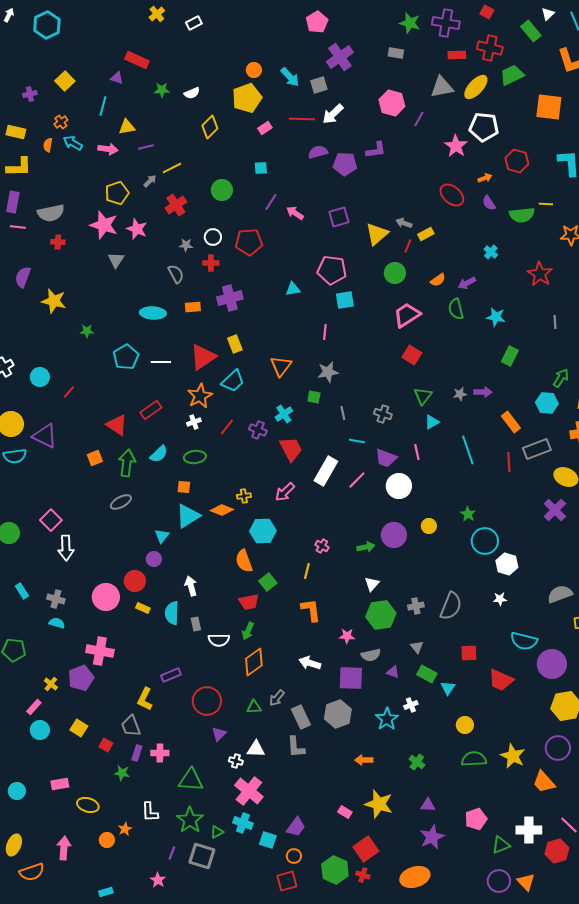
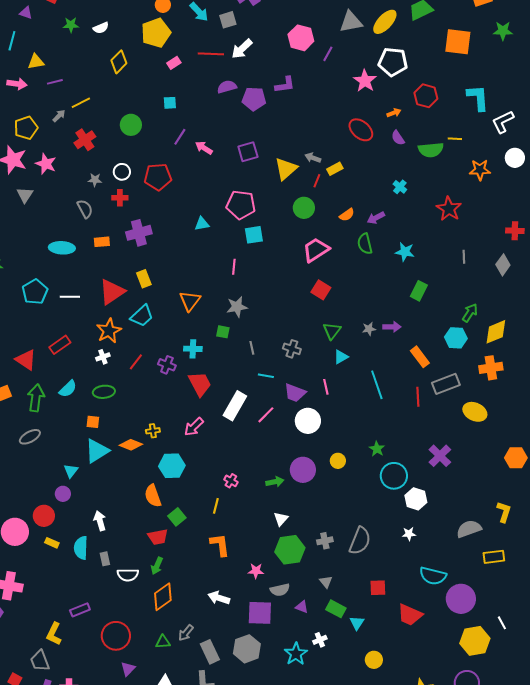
cyan cross: (284, 414) -> (193, 349), turned 36
purple cross: (555, 510) -> (440, 456), moved

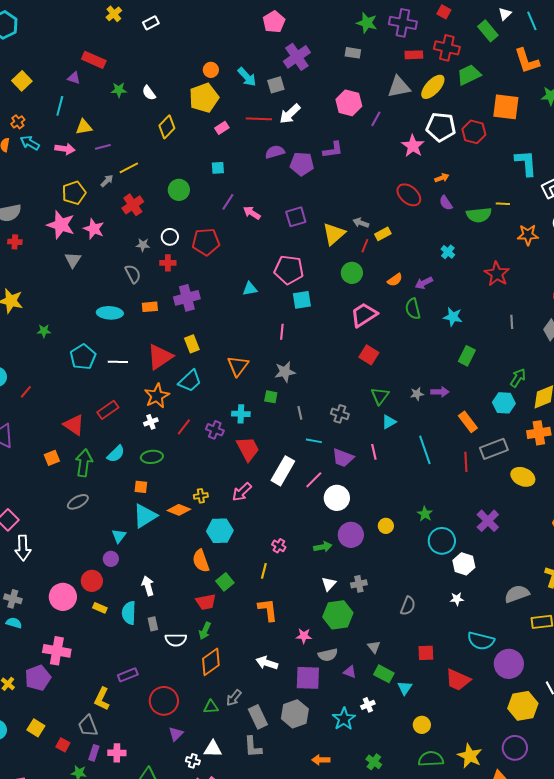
white semicircle: (101, 28) -> (149, 93), turned 77
red hexagon: (426, 96) -> (474, 132), moved
white circle: (308, 421) -> (337, 498), moved
gray cross: (325, 541) -> (359, 584), moved
gray semicircle: (360, 541) -> (408, 606), size x0.7

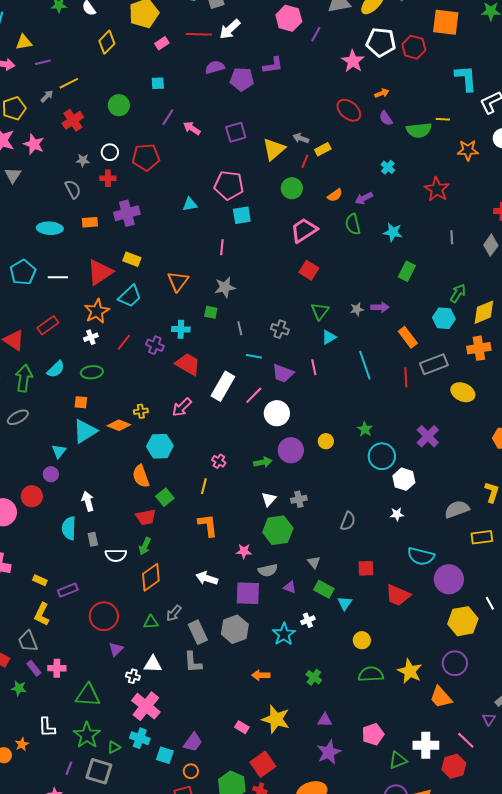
yellow rectangle: (192, 344) -> (132, 259), turned -48
red trapezoid: (248, 449) -> (188, 364), turned -32
yellow rectangle: (100, 608) -> (40, 580), moved
purple rectangle: (94, 753) -> (34, 668), turned -56

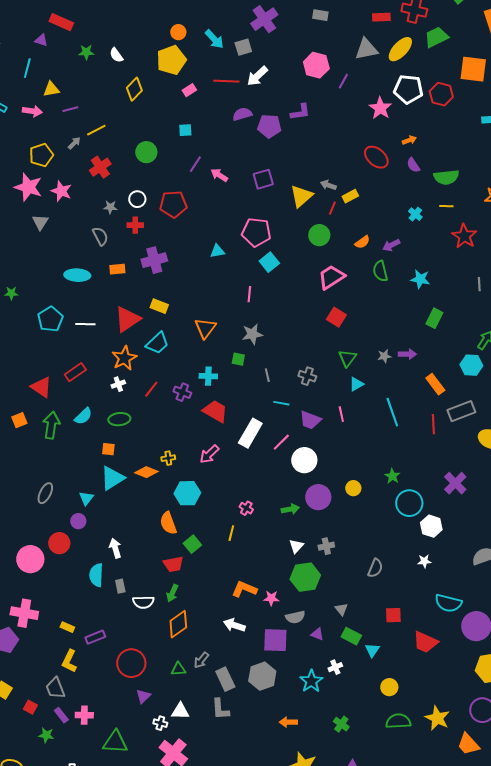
yellow line: (443, 119) -> (446, 206), moved
cyan square: (242, 215) -> (269, 262), turned -30
gray ellipse: (18, 417) -> (45, 493), moved, turned -35
orange L-shape: (208, 525) -> (244, 589), moved, turned -60

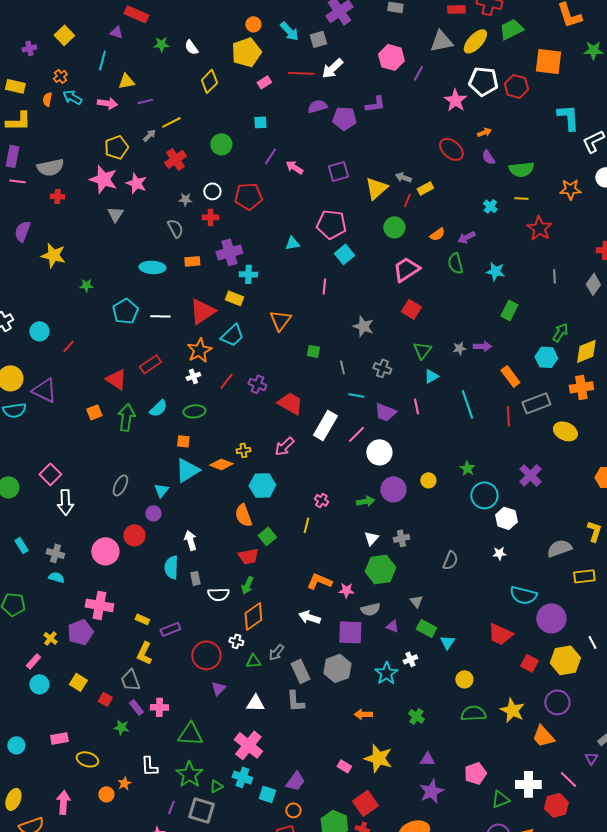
gray star: (252, 334) -> (363, 326), moved, turned 30
cyan cross: (208, 376) -> (248, 274), moved
red square: (393, 615) -> (529, 663), moved, turned 30
white cross: (160, 723) -> (236, 641), moved

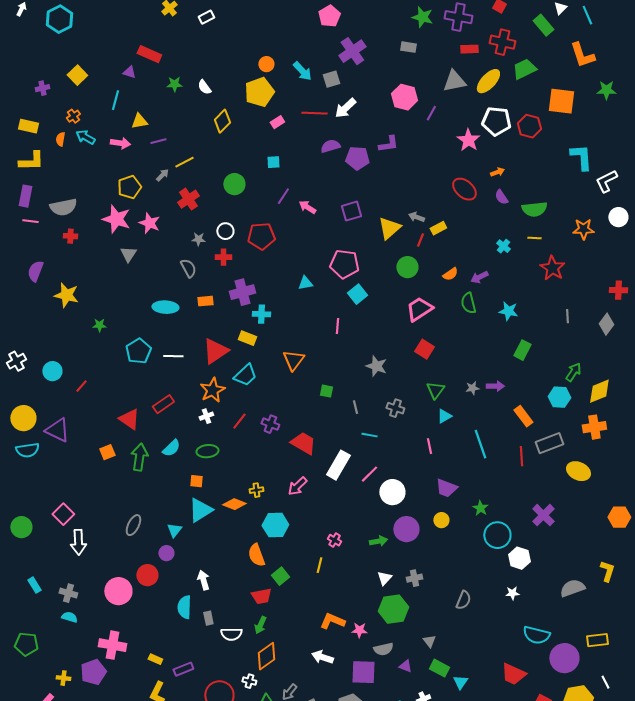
purple trapezoid: (385, 412) -> (446, 488), moved
yellow rectangle: (584, 576) -> (597, 640), moved
yellow cross: (50, 638) -> (63, 678), turned -32

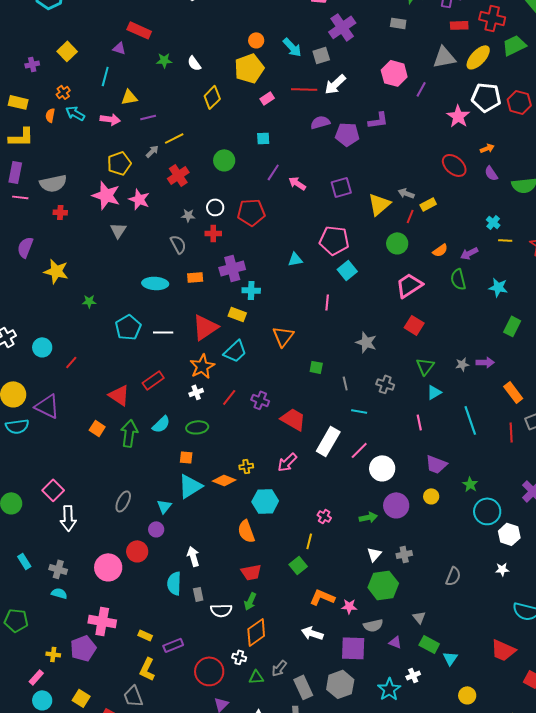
yellow line: (534, 238) -> (505, 240), moved
orange square: (107, 452) -> (97, 428), turned -35
green square: (280, 576) -> (298, 565), moved

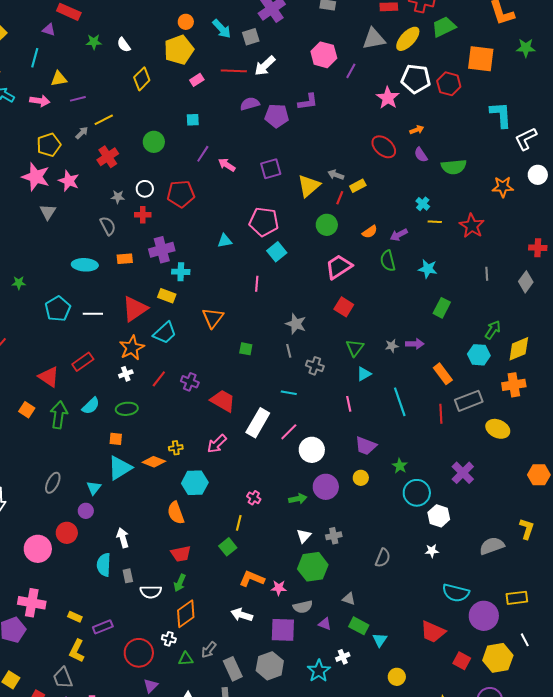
gray line: (345, 383) -> (289, 351), moved
gray triangle: (419, 617) -> (349, 599), turned -32

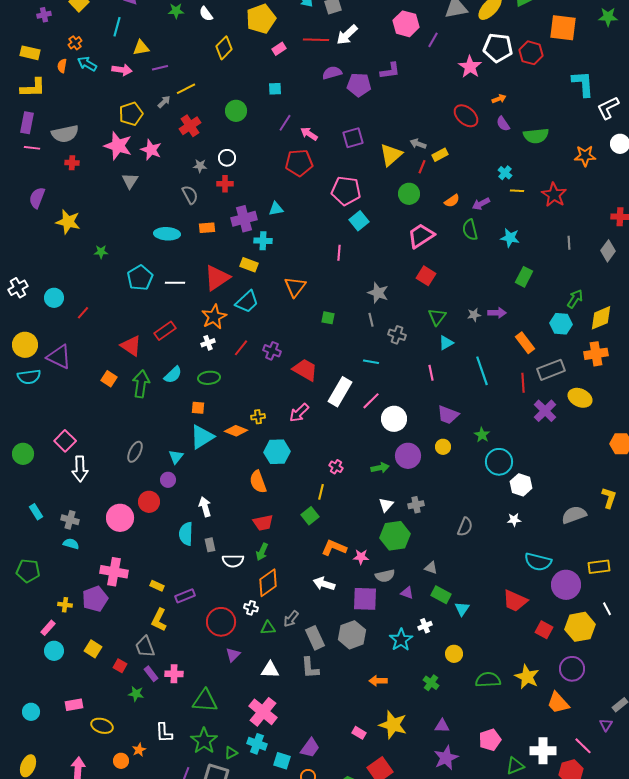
red pentagon: (181, 194) -> (299, 163), moved
cyan triangle: (225, 241) -> (276, 209), moved
purple cross: (463, 473) -> (545, 411), moved
yellow circle: (397, 677) -> (454, 654), moved

